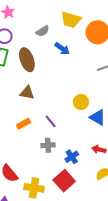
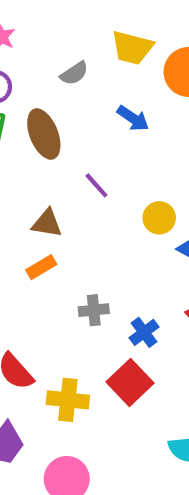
blue arrow: (62, 49) -> (133, 118), moved
brown triangle: (27, 93) -> (47, 223), moved
purple line: (51, 121) -> (96, 185), moved

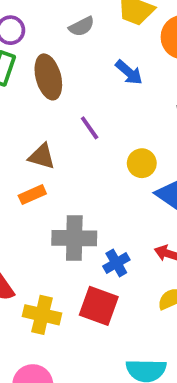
gray cross: (94, 310) -> (74, 238), size x1.6
red square: (130, 382) -> (99, 306), turned -33

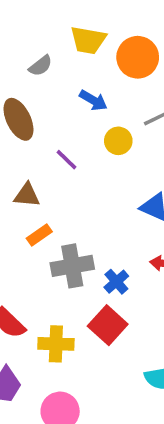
yellow circle: (142, 163) -> (118, 141), moved
orange rectangle: (32, 195) -> (39, 235), moved
red square: (99, 306) -> (108, 325), turned 33

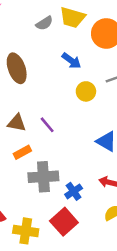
gray semicircle: (41, 66) -> (44, 23), moved
purple line: (67, 160) -> (47, 125), moved

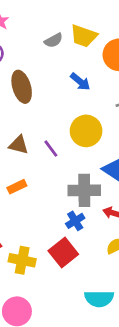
yellow circle: (86, 91) -> (86, 131), moved, size x1.5
orange rectangle: (22, 152) -> (17, 187), moved
gray cross: (43, 177) -> (84, 190), moved

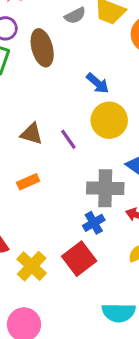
blue arrow: (80, 82) -> (98, 83), moved
brown ellipse: (22, 87) -> (42, 48), moved
yellow cross: (22, 260) -> (32, 266), turned 30

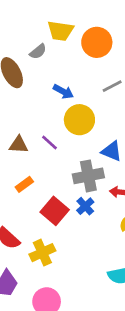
gray semicircle: (75, 15) -> (38, 52), moved
red square: (79, 259) -> (55, 211), moved
yellow cross: (32, 266) -> (42, 253), turned 35

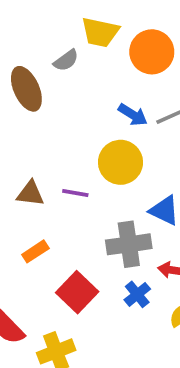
blue arrow: (63, 92) -> (133, 115), moved
purple line: (50, 143) -> (75, 193), turned -36
blue cross: (85, 206) -> (137, 294), moved

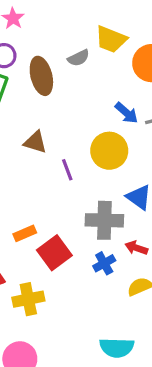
purple line: (75, 193) -> (67, 170), turned 50
brown triangle: (30, 194) -> (35, 142), moved
orange rectangle: (35, 251) -> (25, 233), moved

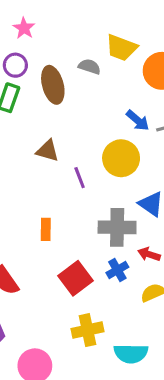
gray semicircle: (79, 58) -> (89, 67), turned -135
orange rectangle: (25, 233) -> (46, 229), moved, turned -65
red square: (54, 253) -> (75, 278), moved
yellow cross: (28, 299) -> (88, 330), moved

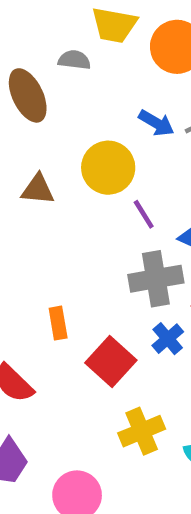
yellow circle: (121, 158) -> (108, 168), moved
purple line: (80, 178) -> (144, 214), moved
orange rectangle: (46, 229) -> (58, 323), moved

